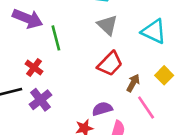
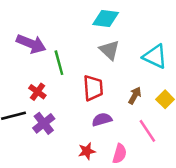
red trapezoid: (110, 64) -> (93, 88), moved, turned -48
brown arrow: (133, 83) -> (135, 96), moved
purple semicircle: (102, 109) -> (102, 120), moved

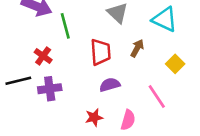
brown arrow: (135, 96) -> (137, 48), moved
purple cross: (44, 123) -> (50, 89), turned 30

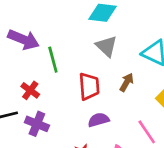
purple cross: (50, 89) -> (37, 124), turned 30

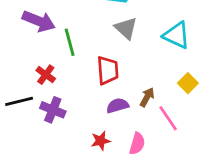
brown arrow: (127, 82) -> (147, 97), moved

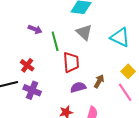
purple arrow: (39, 21) -> (35, 29), moved, size x0.6
green line: (70, 42) -> (55, 41), moved
pink line: (168, 118) -> (125, 92), moved

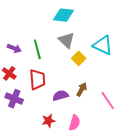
purple arrow: (35, 29) -> (14, 48), moved
red trapezoid: (71, 62) -> (37, 79), moved
yellow square: (128, 71) -> (79, 58), moved

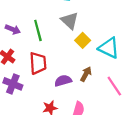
cyan triangle: (103, 45) -> (109, 48), moved

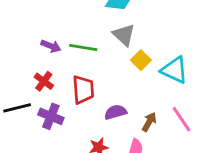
green line: (38, 30) -> (83, 47), turned -66
brown arrow: (86, 74) -> (149, 122), moved

